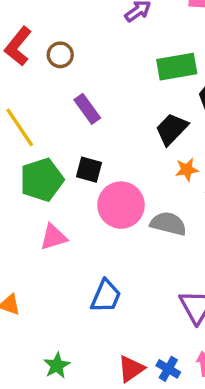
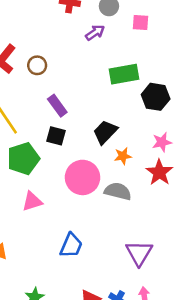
black trapezoid: (172, 129) -> (105, 132), moved
black square: (89, 170) -> (56, 136), moved
orange star: (187, 170) -> (123, 156), moved

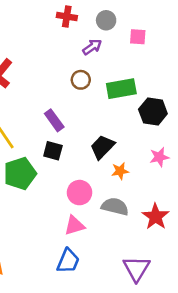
brown circle: (37, 65) -> (81, 80), moved
red star: (159, 172) -> (156, 217), moved
pink circle: (82, 177) -> (79, 193), size x0.7
pink triangle: (32, 201) -> (74, 225), moved

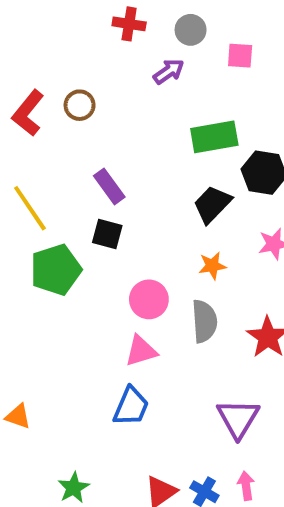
brown circle: (81, 80) -> (80, 105), moved
black trapezoid: (102, 147) -> (212, 204), moved
gray semicircle: (115, 206) -> (204, 321), turned 72

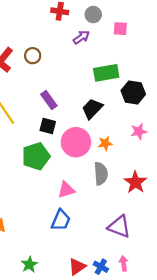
black trapezoid: (212, 204) -> (92, 109), moved
green pentagon: (56, 270) -> (36, 156), moved
pink circle: (149, 299) -> (76, 142), moved, size x1.4
purple triangle: (238, 418) -> (119, 227), turned -40

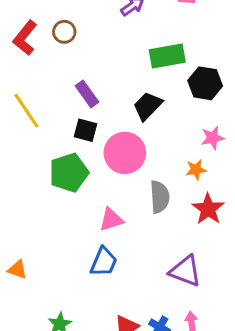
orange star: (105, 143) -> (196, 170), moved

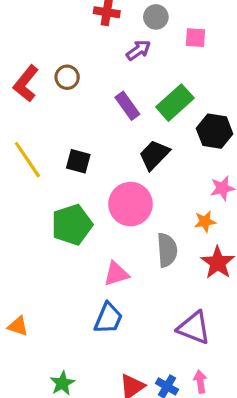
green rectangle: (167, 56) -> (175, 103), turned -32
purple rectangle: (87, 94) -> (127, 106), moved
black square: (85, 130) -> (78, 161), moved

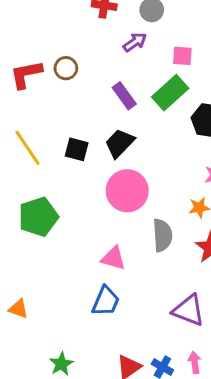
pink square: (196, 38) -> (182, 56), moved
red L-shape: (26, 84) -> (26, 74), turned 40
black trapezoid: (154, 155) -> (120, 143), moved
green pentagon: (72, 225) -> (38, 217), moved
pink triangle: (116, 274) -> (113, 258), turned 32

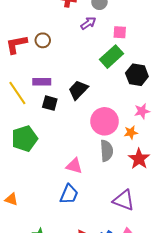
purple rectangle: (124, 96) -> (42, 82), moved, turned -54
black square: (77, 149) -> (50, 103), moved
pink circle: (127, 191) -> (105, 121), moved

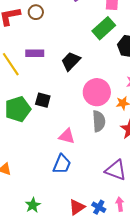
black square: (50, 103) -> (43, 100), moved

